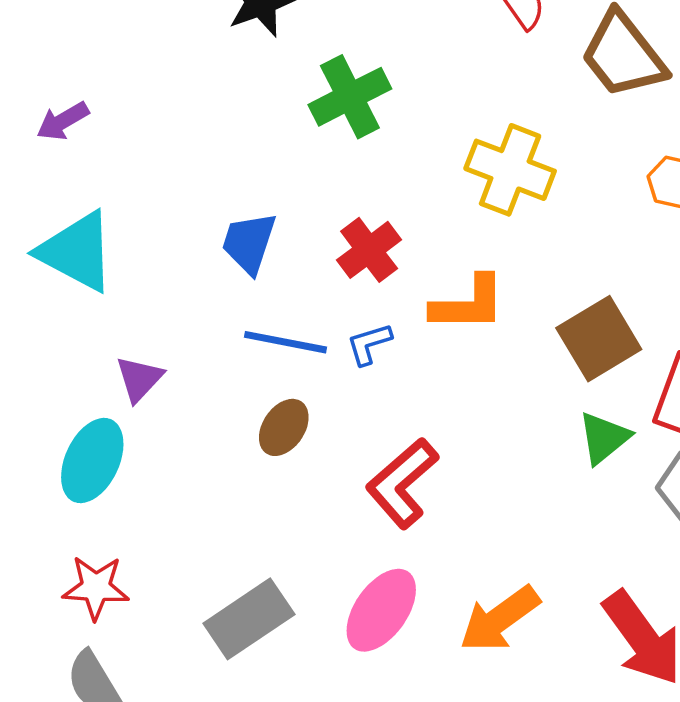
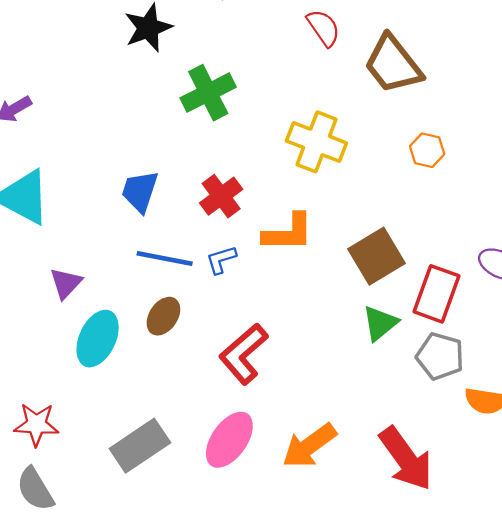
cyan ellipse: (92, 461) -> (98, 339), moved

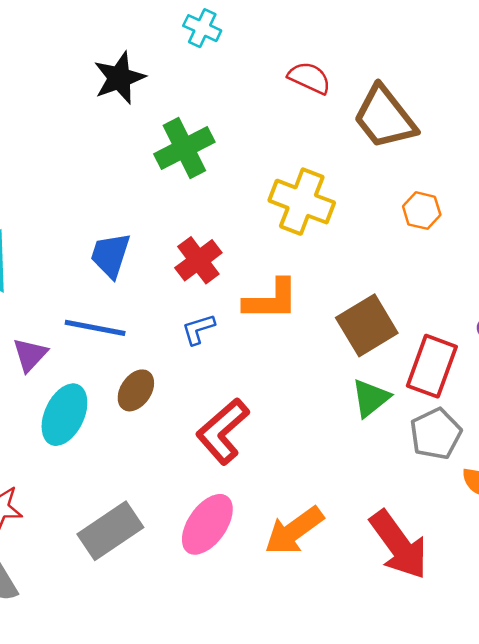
red semicircle: (324, 28) -> (309, 78), turned -30
blue line: (165, 258) -> (95, 328), moved
gray pentagon: (440, 356) -> (436, 434), turned 30

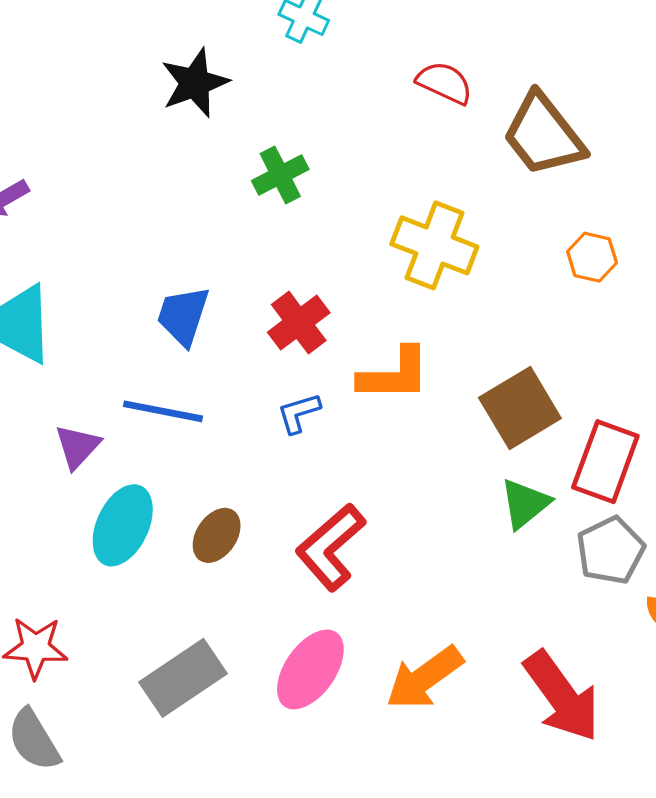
green cross: (184, 148) -> (280, 175), size x0.7
brown ellipse: (136, 390) -> (217, 535), moved

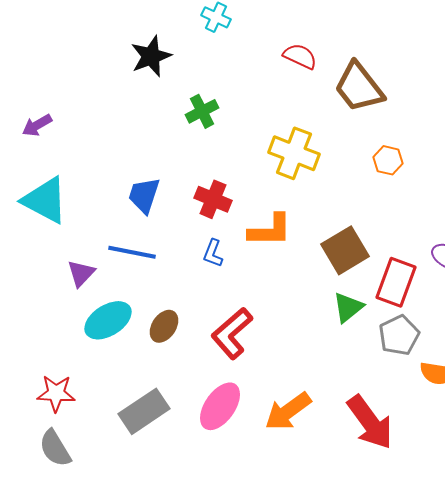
red cross: (299, 323) -> (213, 199), turned -30
blue L-shape: (299, 413) -> (213, 253), turned -52
cyan ellipse: (123, 525) -> (108, 320), turned 33

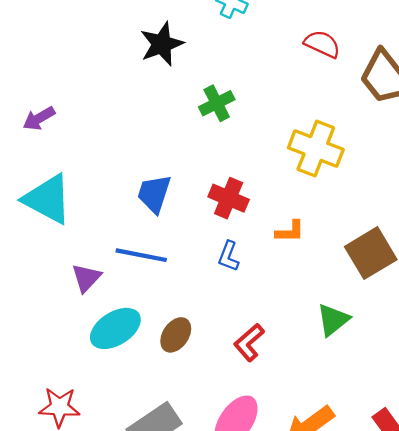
orange L-shape: (270, 230) -> (290, 231), size x0.6
green triangle: (348, 307) -> (333, 320), moved
red L-shape: (232, 333) -> (249, 342), size x0.7

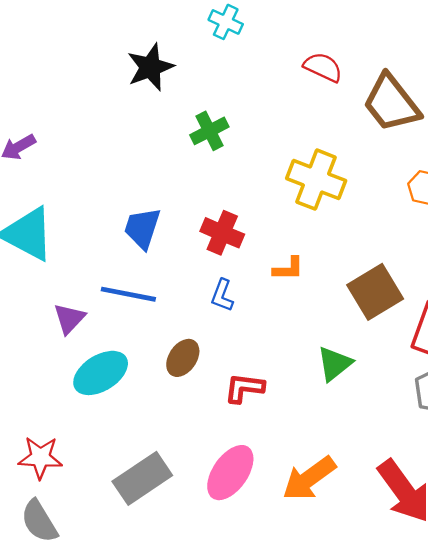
brown ellipse: (176, 335) -> (183, 358), moved
red L-shape: (249, 342) -> (244, 388), turned 48

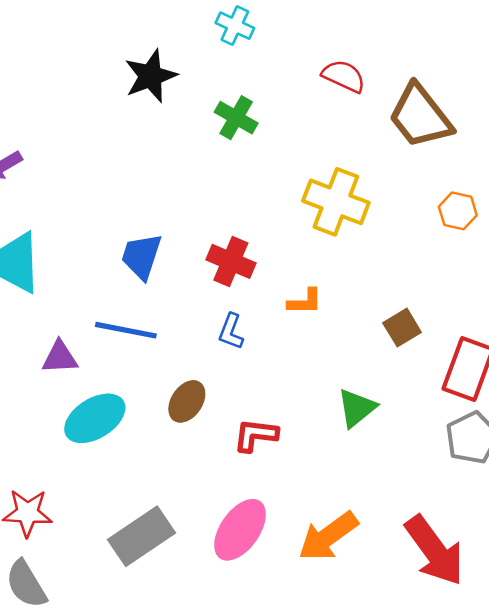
green cross: (209, 131) -> (236, 118), moved, turned -33
brown square: (375, 292) -> (402, 328), size x0.6
purple triangle: (69, 319) -> (60, 357), turned 44

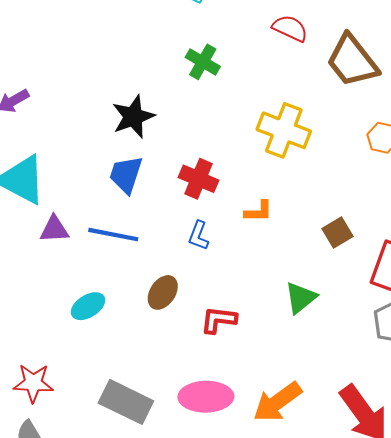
black star: (151, 76) -> (133, 117), moved
purple triangle: (60, 357) -> (54, 229), moved
cyan ellipse: (95, 418) -> (88, 306), size x0.7
pink ellipse: (240, 530) -> (206, 397), turned 54
gray rectangle: (141, 536) -> (126, 402), turned 60

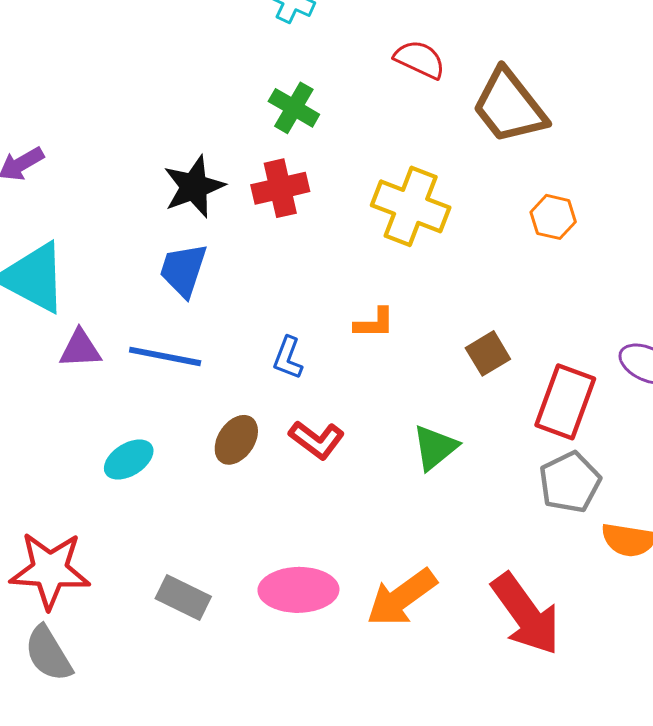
red cross: (199, 179) -> (280, 188), moved, turned -36
red L-shape: (219, 320) -> (317, 440), moved, turned -150
red star: (33, 383) -> (50, 570), size x1.4
gray rectangle: (126, 402) -> (183, 597), size x0.7

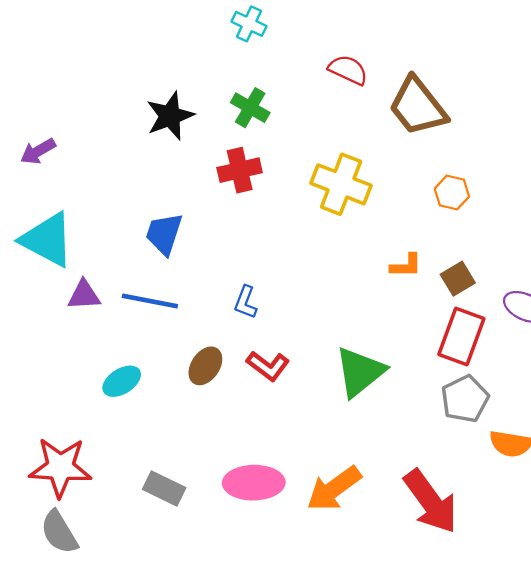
black star: (194, 187) -> (170, 116), moved
orange L-shape: (374, 323) -> (406, 266), moved
brown square: (488, 353) -> (458, 279), moved
green triangle: (435, 447) -> (360, 372), size x1.4

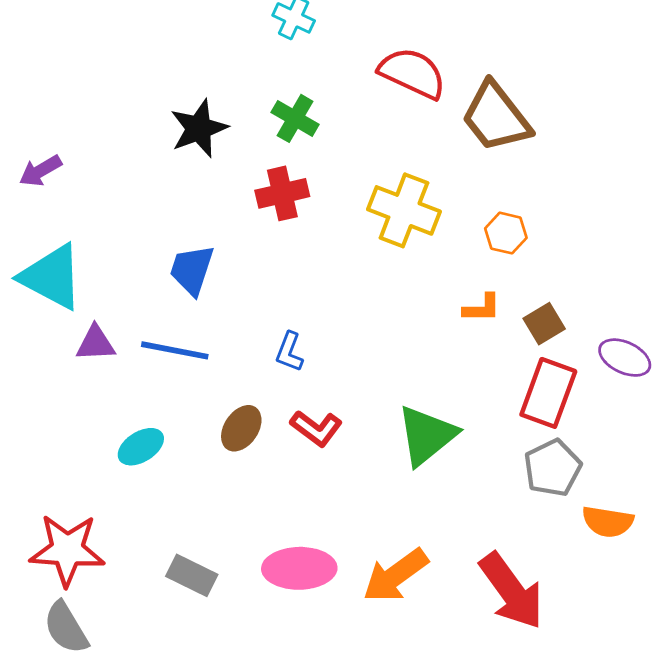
red semicircle: (348, 70) -> (412, 73), size x1.4
orange hexagon: (452, 193) -> (506, 233), moved

